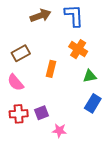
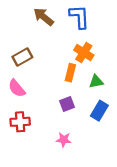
brown arrow: (41, 16) -> (44, 17), turned -120
orange rectangle: (51, 69) -> (70, 73), moved
purple square: (42, 113) -> (67, 104), moved

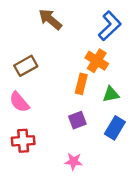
blue L-shape: (79, 17) -> (110, 26), moved, turned 50

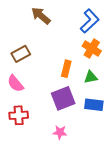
orange cross: (97, 61) -> (92, 49), moved
purple square: (77, 120) -> (63, 98), size x1.6
blue rectangle: (115, 128) -> (94, 105), turned 66

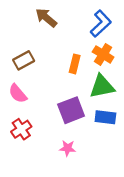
orange rectangle: (66, 69) -> (75, 64), moved
green triangle: (91, 77) -> (102, 86), size x1.6
red cross: (19, 115) -> (21, 129), turned -30

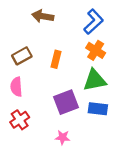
brown arrow: (46, 18) -> (43, 16), turned -30
orange rectangle: (75, 64) -> (56, 59), moved
pink semicircle: (18, 94) -> (16, 87), turned 36

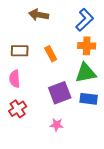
orange cross: (96, 50) -> (87, 46), turned -30
brown rectangle: (22, 56) -> (20, 51), turned 30
orange rectangle: (56, 59) -> (51, 54), turned -42

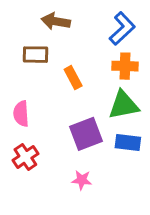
brown rectangle: (20, 51) -> (36, 55), moved

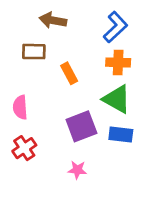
green triangle: (124, 105) -> (117, 99), turned 40

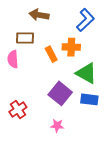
orange cross: (118, 62) -> (71, 47), moved
pink semicircle: (20, 107) -> (13, 59), moved
purple square: (81, 126) -> (60, 93), turned -30

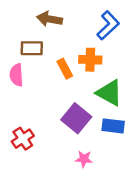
pink star: (57, 126) -> (84, 159), moved

